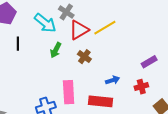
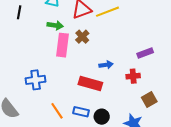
green arrow: (56, 50) -> (55, 25), turned -119
pink rectangle: (69, 92) -> (63, 45), moved

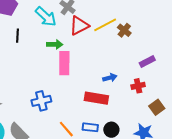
brown cross: (82, 37) -> (124, 30), moved

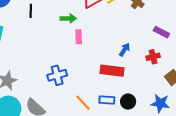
purple rectangle: (147, 62) -> (161, 32), turned 56
pink rectangle: (64, 63) -> (79, 37), size x0.6
blue arrow: (110, 78) -> (125, 50), turned -40

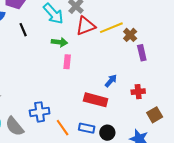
black line: (31, 11) -> (23, 30), turned -32
purple rectangle: (161, 32) -> (142, 53), moved, turned 42
blue cross: (57, 75) -> (40, 112), moved

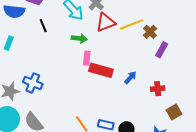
purple rectangle: (142, 53) -> (162, 50), turned 42
red rectangle: (96, 100) -> (101, 70), moved
blue cross: (40, 112) -> (33, 83), moved, turned 30

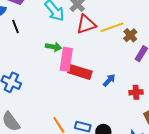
black line: (43, 26) -> (16, 26), moved
green arrow: (79, 38) -> (53, 47), moved
pink rectangle: (87, 58) -> (66, 59), size x1.6

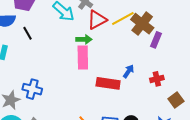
brown cross: (130, 35) -> (142, 24), size x1.6
green arrow: (53, 47) -> (84, 39), moved
red rectangle: (80, 72) -> (108, 83), moved

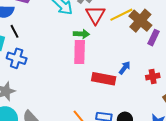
red triangle: (97, 20) -> (95, 15), turned -35
black line: (28, 33) -> (14, 31), moved
blue cross: (32, 89) -> (17, 58), moved

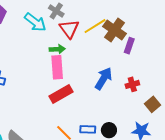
blue arrow: (125, 68) -> (104, 78), size x1.6
red rectangle: (104, 79) -> (61, 94), moved, turned -35

